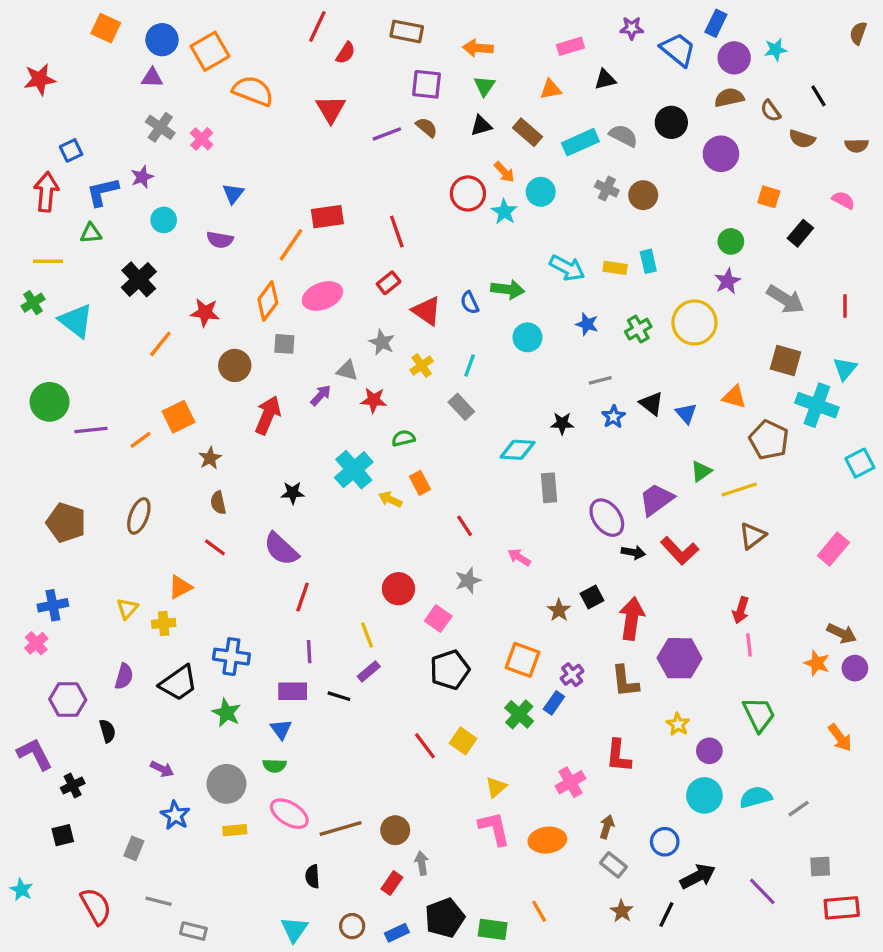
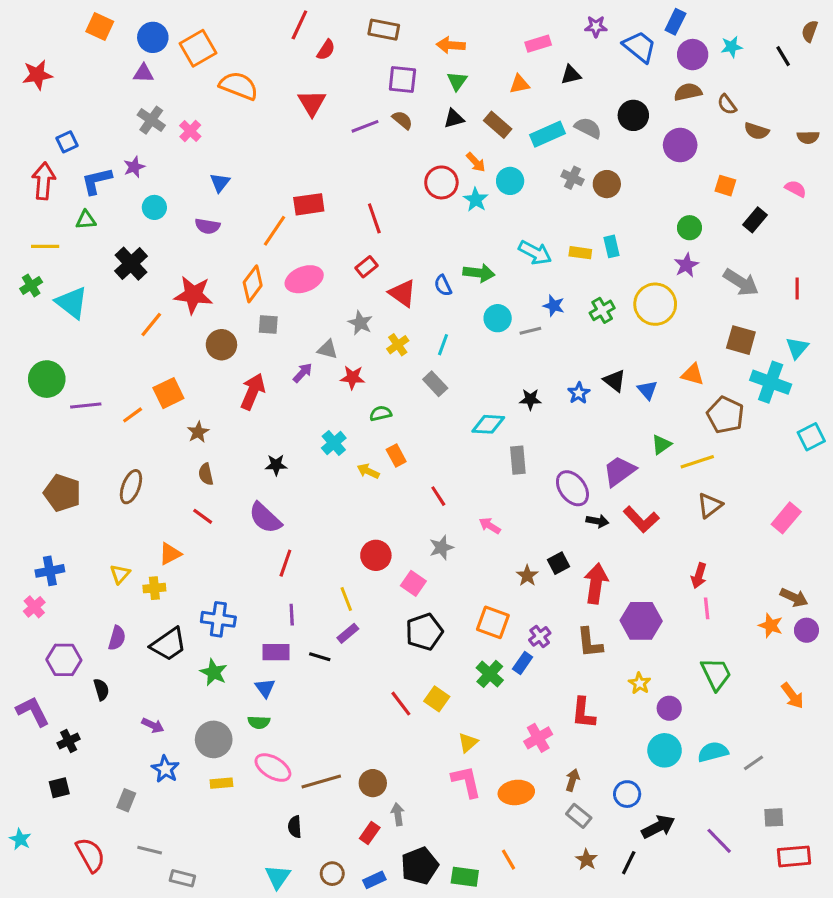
black line: (819, 96) -> (783, 56), moved
red star: (205, 313) -> (193, 295), size x1.4
gray line: (600, 380) -> (530, 331), moved
cyan cross: (354, 470) -> (334, 443), size x0.7

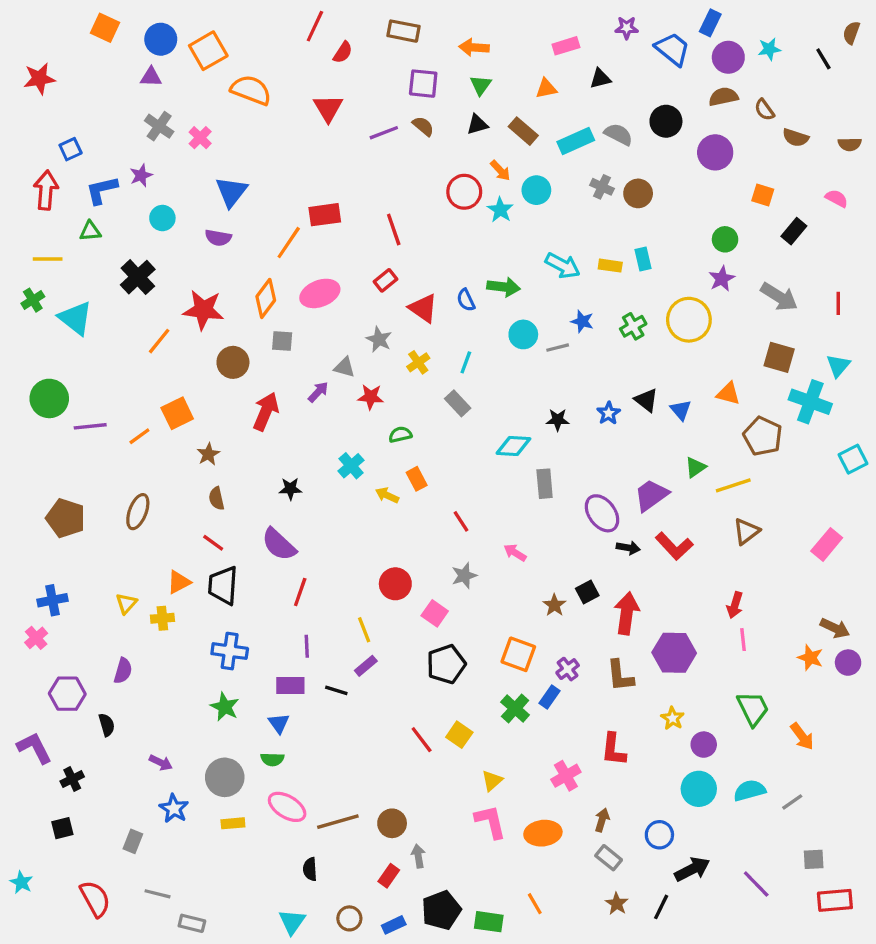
blue triangle: (220, 182) -> (231, 192), size x1.5
black trapezoid: (168, 644) -> (223, 585), moved, turned 129
orange arrow: (792, 696) -> (802, 736), moved

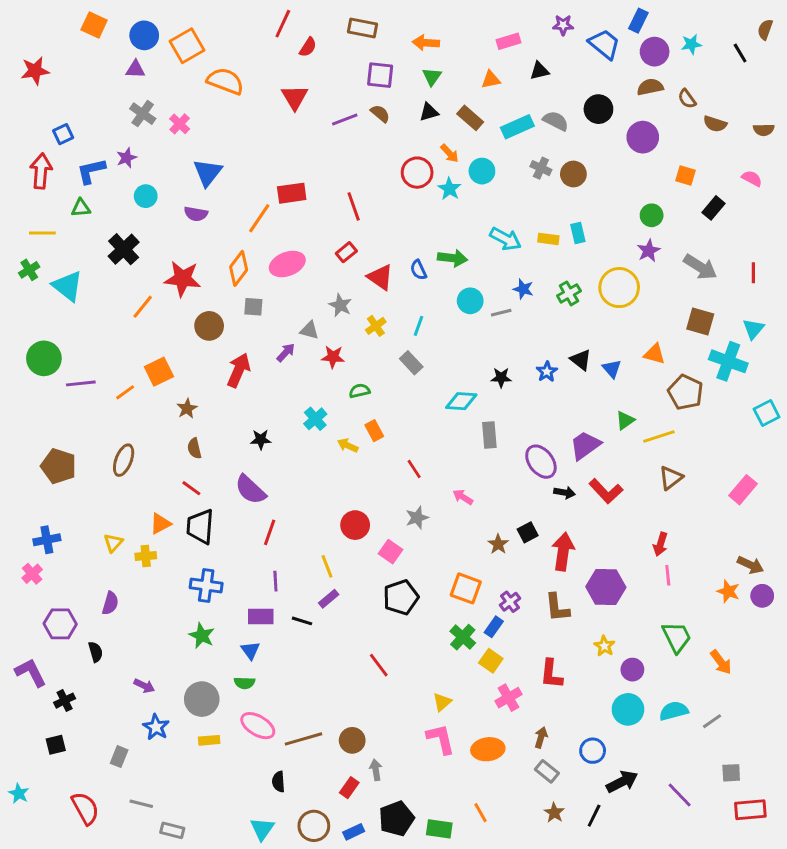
yellow square: (459, 735) -> (491, 661), moved
brown circle: (349, 918) -> (314, 826), size x1.4

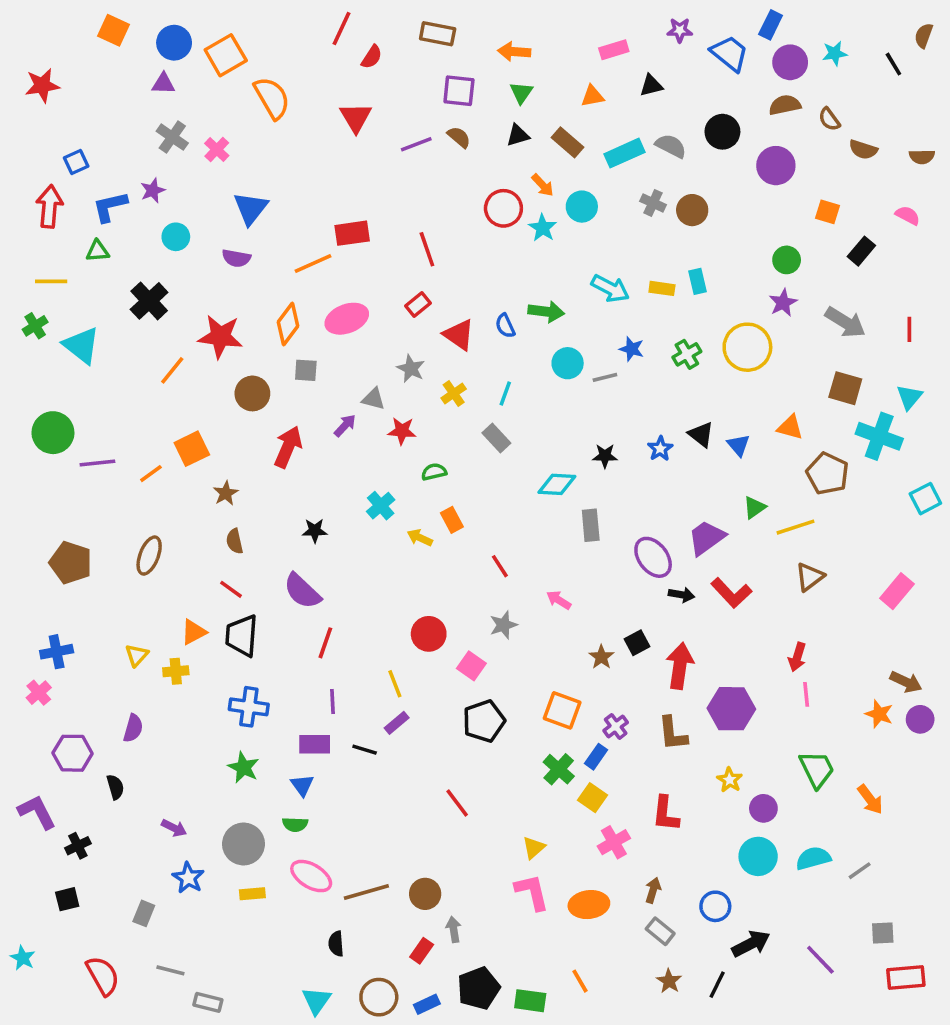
orange semicircle: (225, 81) -> (272, 98), turned 39
orange line: (259, 218) -> (313, 264), turned 32

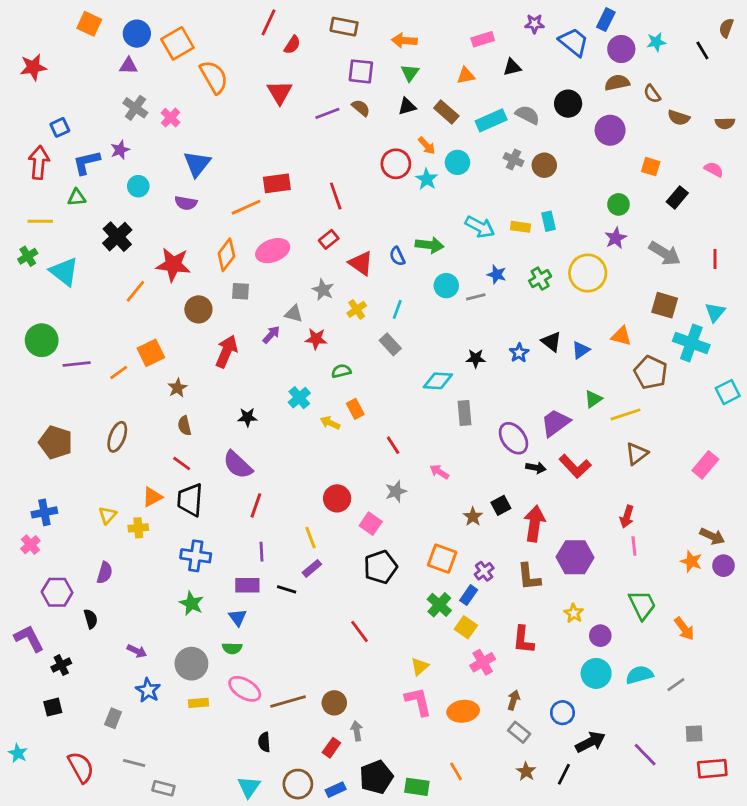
blue triangle: (738, 445) -> (581, 350), turned 36

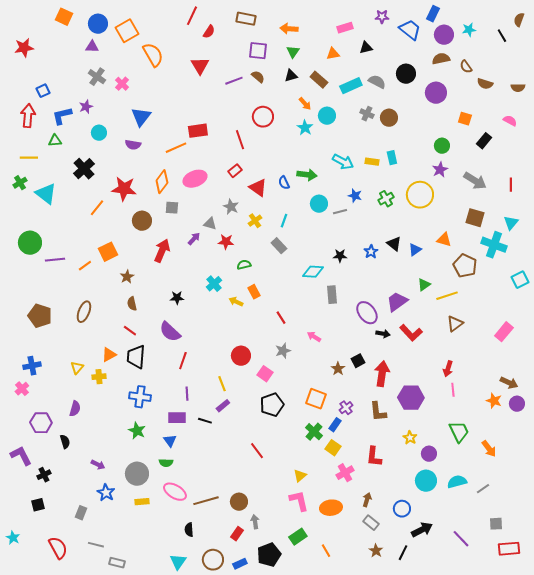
red circle: (396, 164) -> (263, 117), moved
green rectangle: (417, 787) -> (298, 537), moved, turned -42

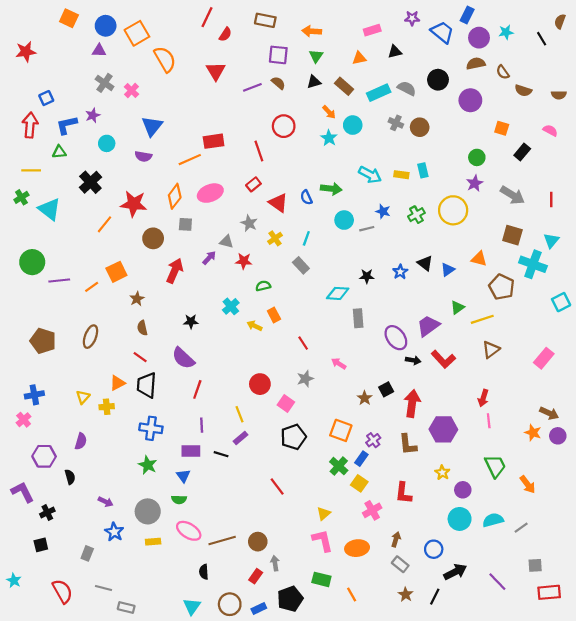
green rectangle: (298, 537) -> (321, 579), turned 48

